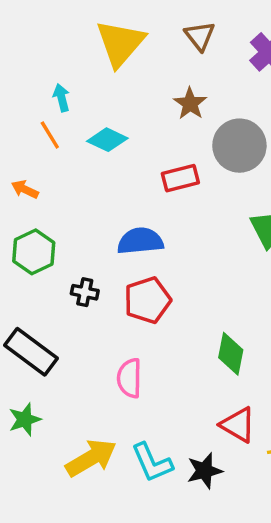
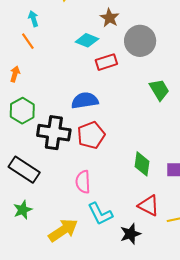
cyan diamond: (107, 140) -> (87, 40), moved
orange arrow: (25, 189) -> (15, 74), turned 84
black cross: (85, 292) -> (54, 133), size x2.0
cyan L-shape: (152, 463) -> (100, 214), moved

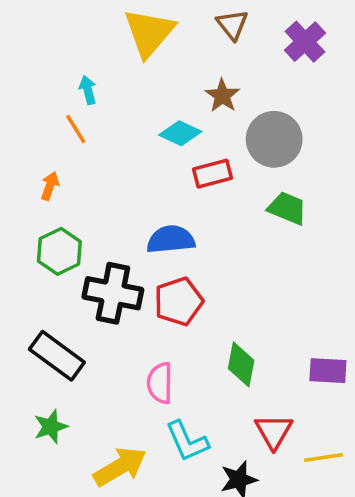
green trapezoid: (159, 90) -> (287, 208), moved, turned -40
green diamond: (142, 164) -> (241, 364), moved
red triangle: (149, 206) -> (274, 431), turned 30

